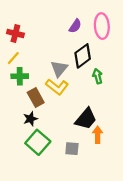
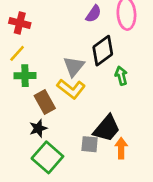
gray square: (72, 149) -> (90, 144), moved

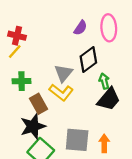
yellow line: (17, 53) -> (15, 52), moved
black star: (38, 128) -> (33, 126), size x1.6
black trapezoid: (107, 128) -> (109, 99), moved
gray square: (90, 144) -> (77, 140), size x1.6

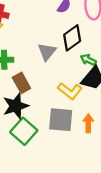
green arrow: (104, 81) -> (88, 60), turned -49
yellow L-shape: (61, 92) -> (70, 91), moved

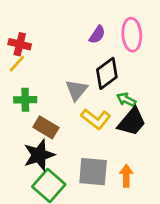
brown rectangle: (21, 83) -> (46, 127), turned -30
yellow L-shape: (70, 91) -> (96, 119), moved

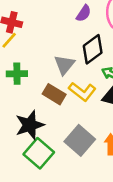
brown rectangle: (46, 127) -> (54, 94), moved
gray square: (93, 172) -> (80, 140), turned 36

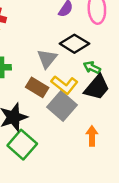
black diamond: (93, 49) -> (74, 44), turned 68
gray square: (80, 140) -> (62, 106), moved

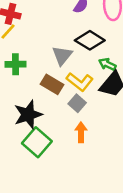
gray square: (62, 106) -> (77, 103), size x0.6
orange arrow: (92, 136) -> (81, 132), moved

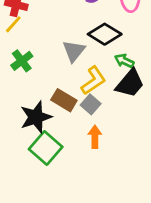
green cross: (16, 64) -> (22, 61), turned -36
yellow L-shape: (80, 82) -> (93, 81), turned -72
brown rectangle: (52, 84) -> (64, 100), moved

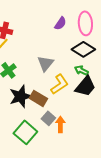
black diamond: (105, 34) -> (83, 49), moved
gray square: (91, 104) -> (48, 118), moved
black star: (36, 117) -> (20, 96), moved

